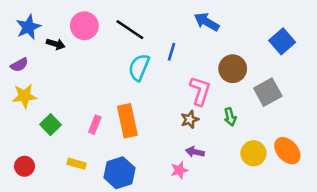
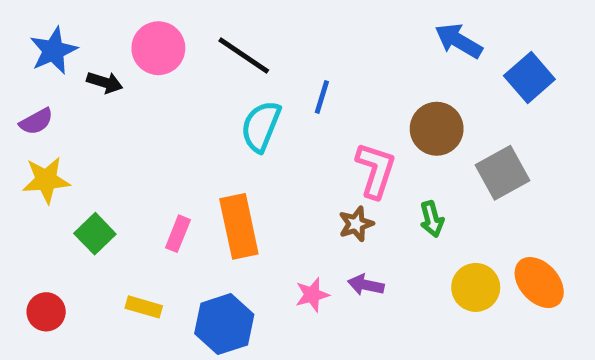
blue arrow: (207, 22) -> (459, 41), moved
pink star: (179, 170) -> (312, 295), moved

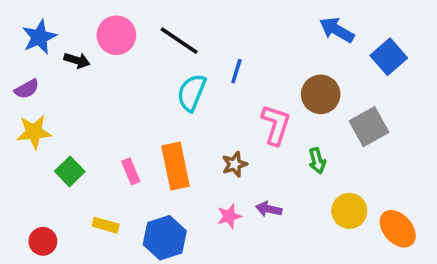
brown star: (356, 224) -> (235, 164), moved
pink rectangle: (178, 234) -> (131, 171), turned -45
orange ellipse: (539, 283) -> (398, 229), moved
red circle: (46, 312) -> (43, 241), moved

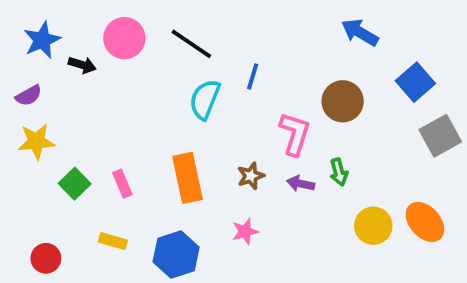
blue square: (389, 57) -> (415, 82), moved
gray square: (369, 127) -> (440, 136), moved
pink rectangle: (131, 171) -> (122, 184), moved
purple arrow: (269, 209) -> (301, 184), moved
orange ellipse: (398, 229) -> (425, 222), moved

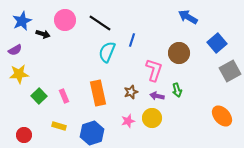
yellow circle: (373, 226) -> (152, 118), moved

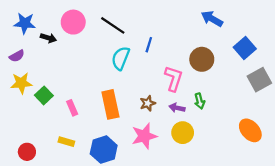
blue star: (22, 21) -> (25, 23), turned 30
green square: (39, 96) -> (44, 95), moved
yellow circle: (152, 118) -> (183, 133), moved
pink star: (128, 121) -> (144, 136), size x1.6

